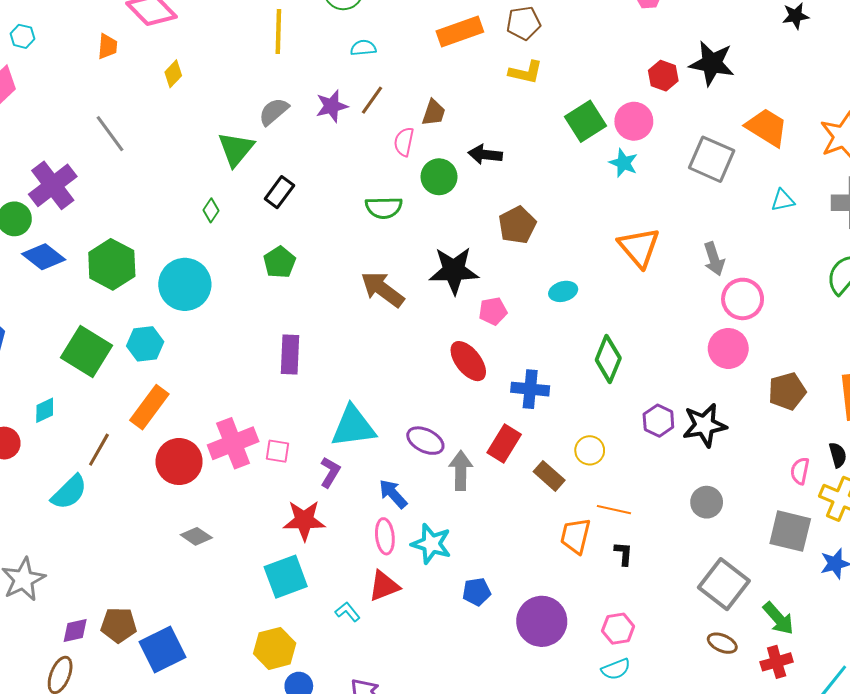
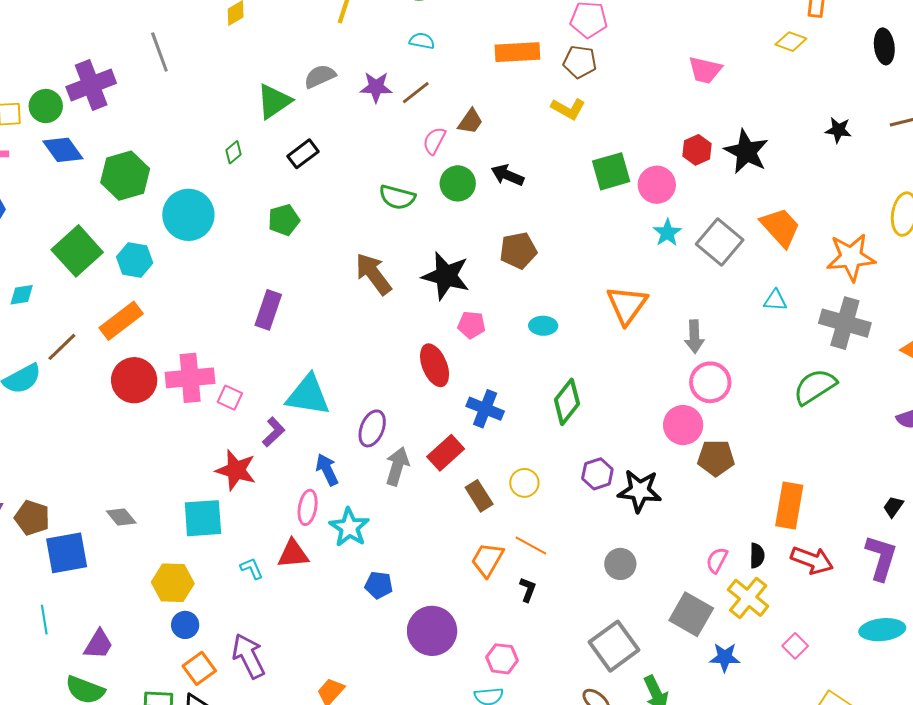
cyan star: (624, 163) -> (667, 233), moved
brown pentagon: (787, 391) -> (716, 458), moved
purple ellipse: (425, 441) -> (372, 428), turned 69
gray diamond: (196, 536) -> (121, 517), moved

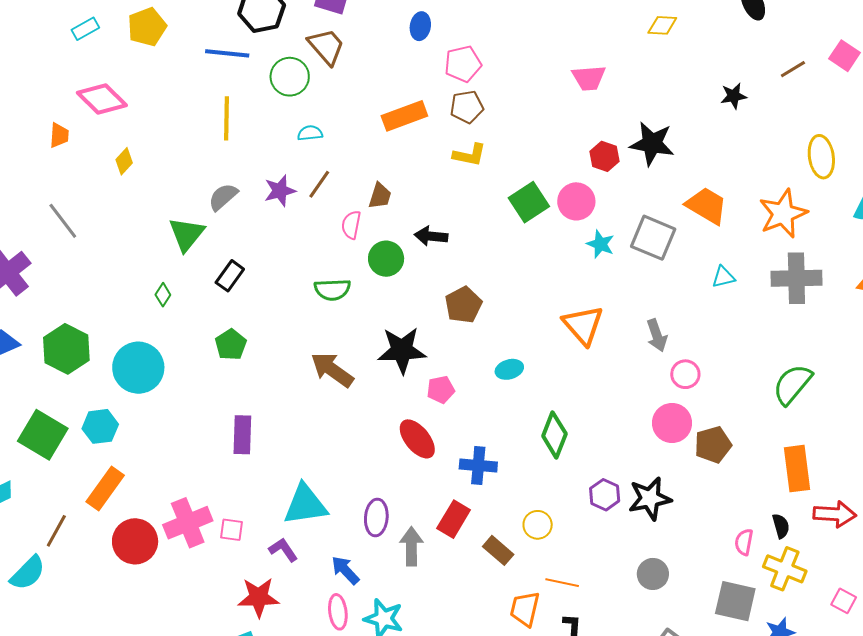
pink circle: (710, 382) -> (685, 374), size x0.7
green semicircle: (815, 387) -> (792, 384), moved
purple L-shape: (274, 432) -> (283, 550), turned -64

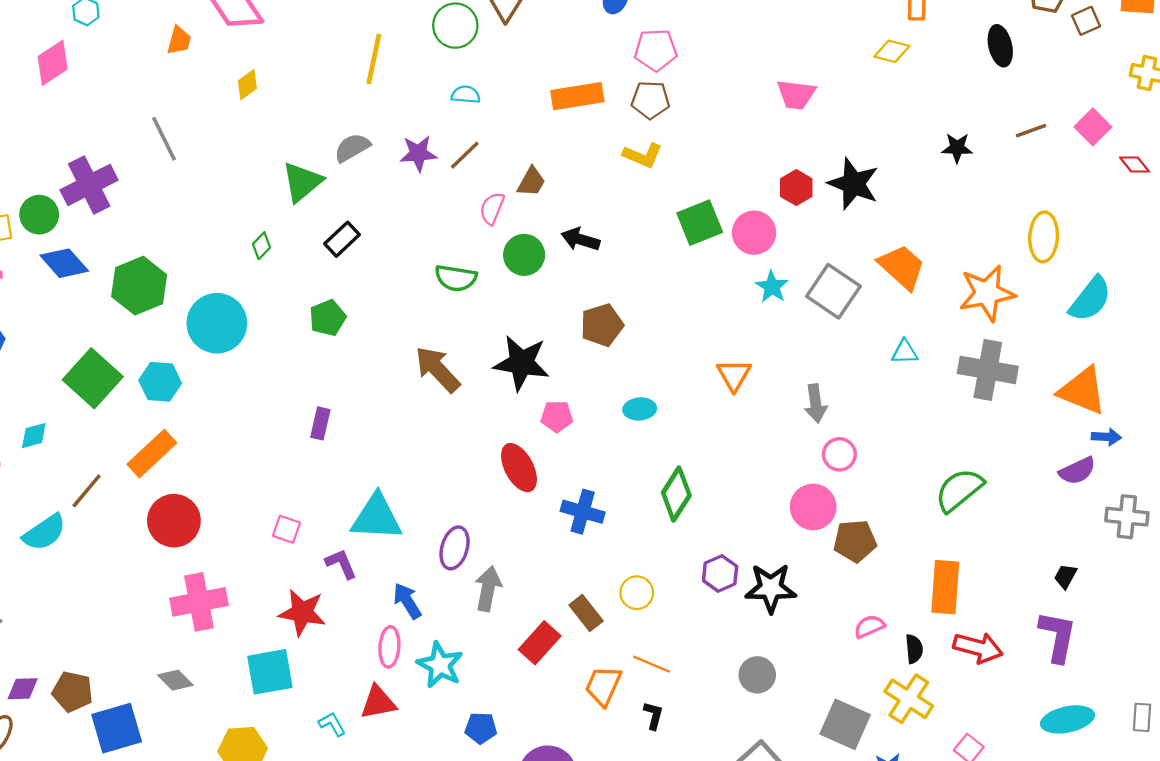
orange triangle: (583, 325) -> (734, 375), size x0.7
purple rectangle: (242, 435) -> (320, 423), size x0.7
red rectangle: (454, 519) -> (540, 643), moved
pink cross: (188, 523) -> (199, 602), moved
pink semicircle: (744, 542) -> (869, 626), moved, turned 44

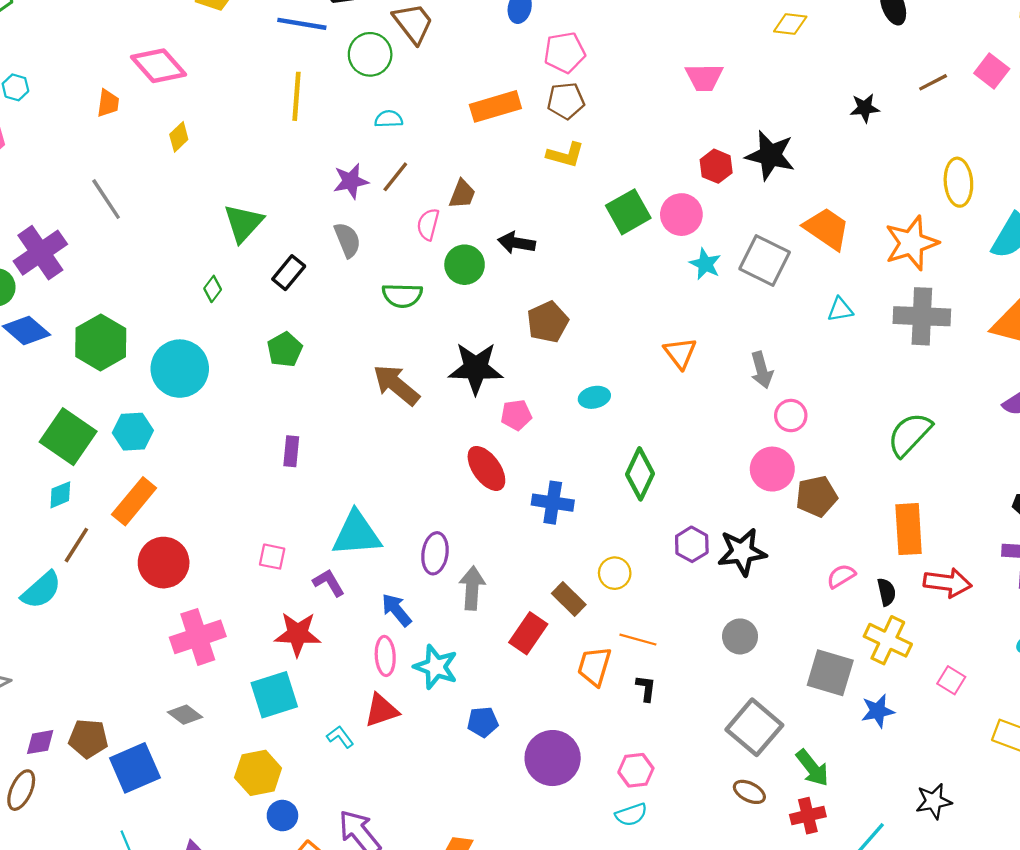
gray semicircle: (352, 148) -> (347, 240), moved, turned 105
cyan diamond: (34, 436) -> (60, 495), moved

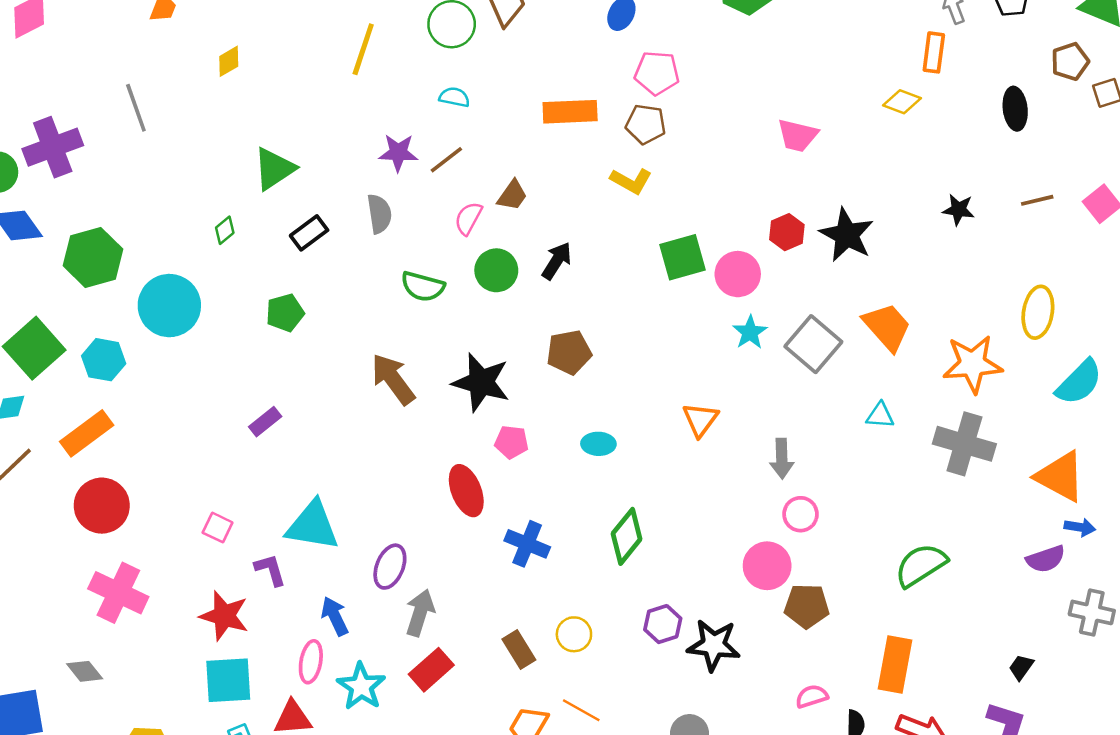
black arrow: (516, 243) -> (557, 261), turned 99
purple rectangle: (291, 451) -> (265, 422), turned 32
red rectangle: (528, 633) -> (431, 670), moved
pink cross: (198, 637) -> (118, 593), turned 30
cyan square: (274, 695) -> (228, 680), moved

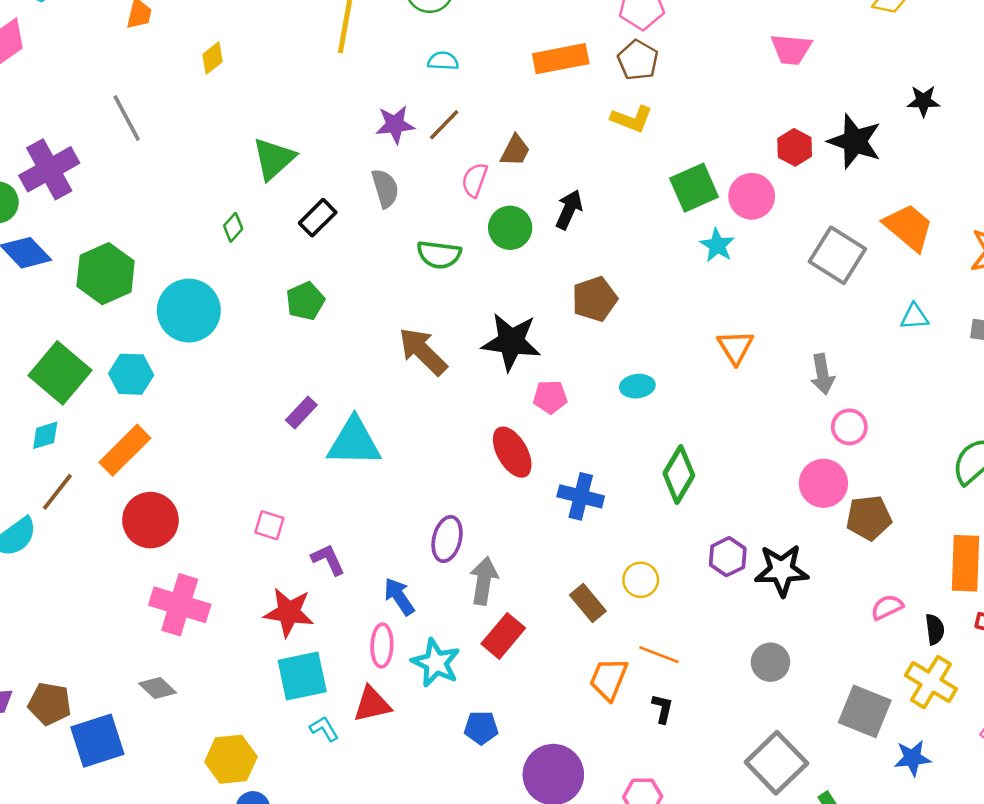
brown pentagon: (646, 124) -> (638, 60), turned 30
black star: (958, 210) -> (923, 101), moved
cyan star: (750, 332) -> (717, 245), moved
cyan triangle: (312, 526) -> (354, 442), moved

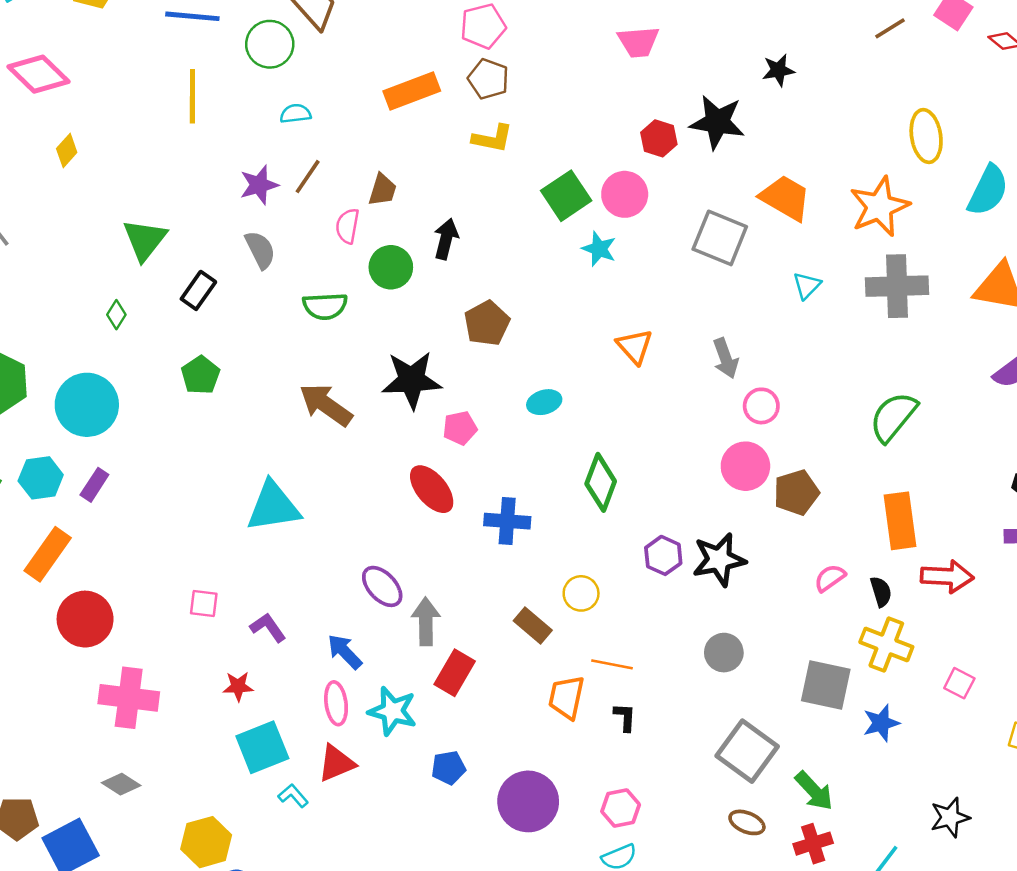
cyan triangle: (914, 317) -> (807, 285), turned -32
purple rectangle: (301, 413) -> (94, 485), moved
purple ellipse: (447, 539) -> (382, 586), turned -48
red star: (289, 612) -> (238, 686), size x0.6

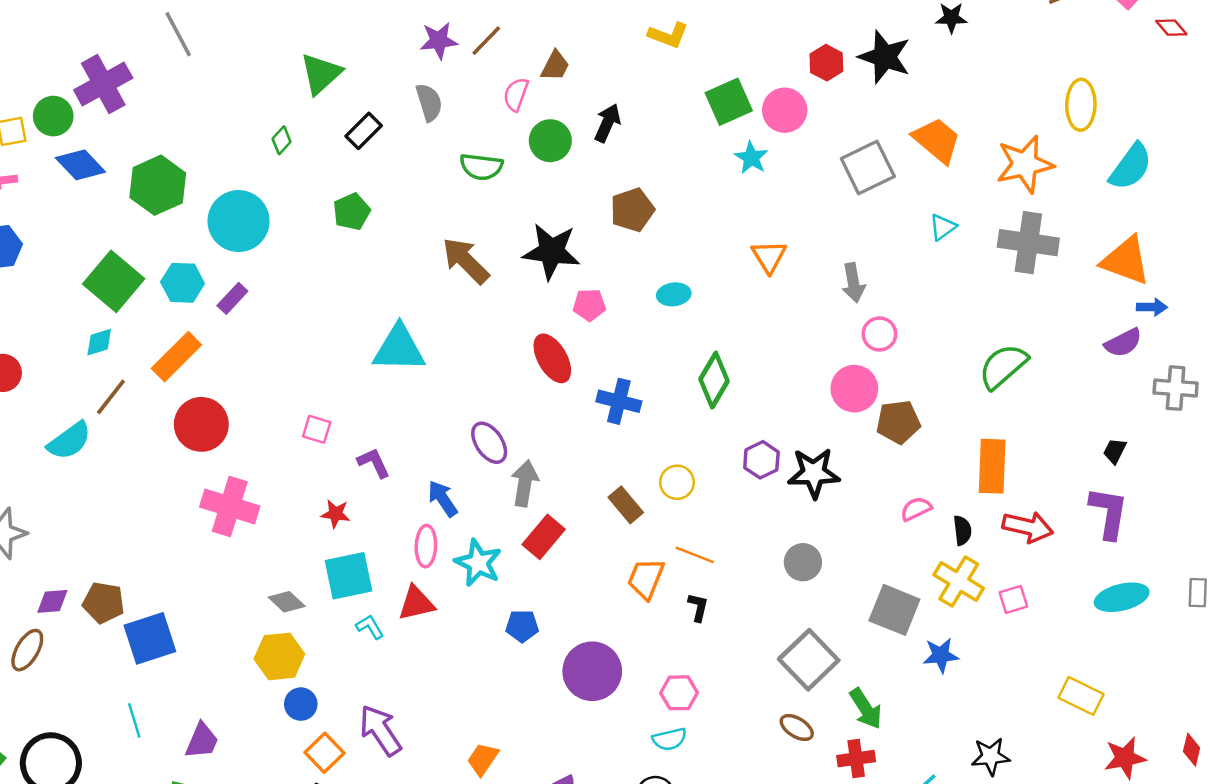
gray square: (720, 238) -> (868, 167), turned 32
pink square: (959, 683) -> (1013, 599), moved, turned 36
gray diamond: (121, 784) -> (287, 602), moved

